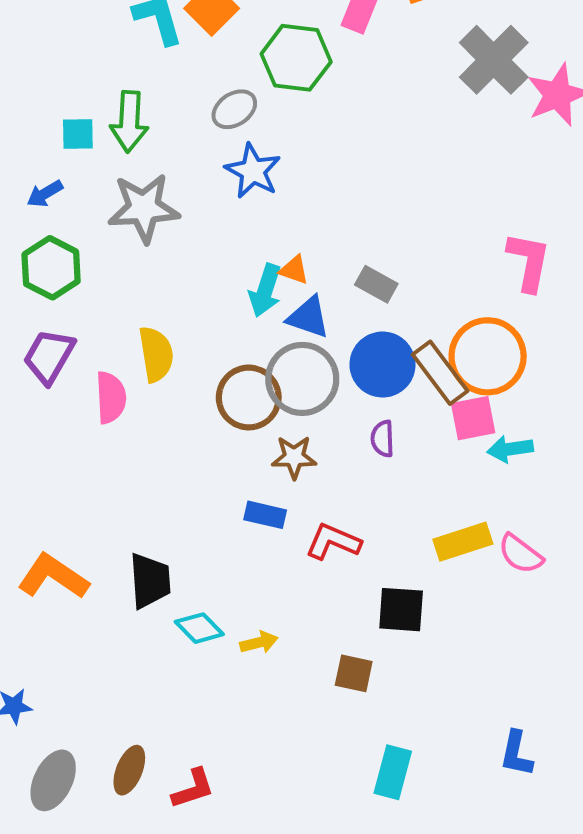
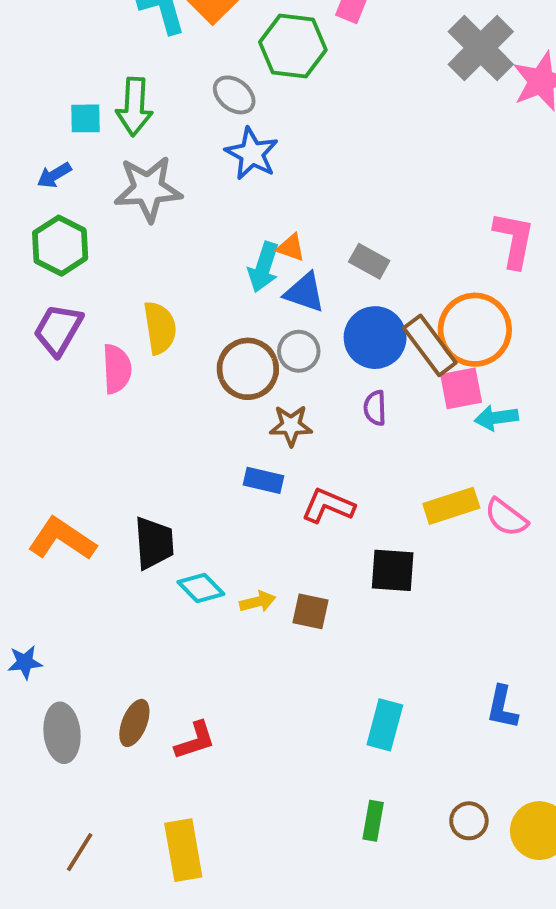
gray ellipse: (234, 109) -> (234, 95), turned 72
gray circle: (302, 379) -> (299, 351), size x0.6
brown square: (354, 673) -> (310, 611), moved
gray ellipse: (53, 780) -> (62, 733), turned -32

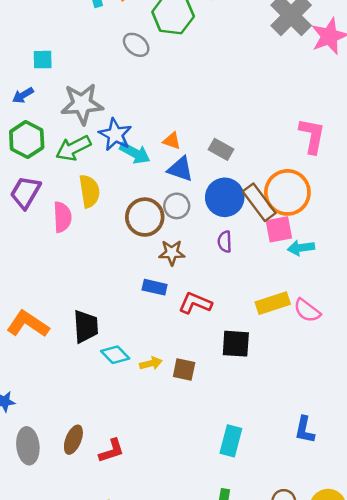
green arrow: (134, 107) -> (73, 148), moved, turned 60
blue star: (252, 154) -> (115, 135), moved
cyan arrow: (264, 267) -> (135, 153), moved, turned -80

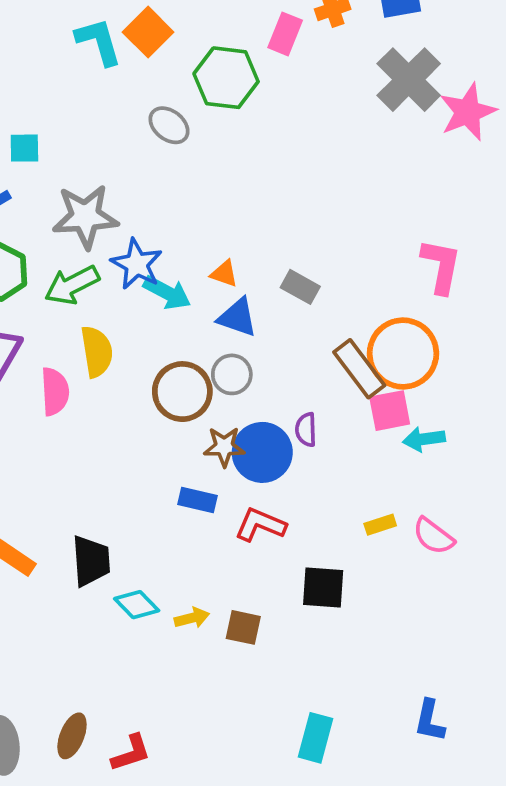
blue circle: (225, 197) -> (262, 452), moved
yellow rectangle: (273, 303) -> (380, 525), size x0.6

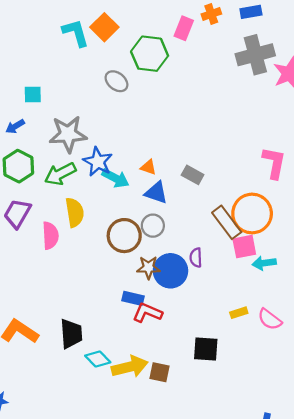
gray cross: (409, 80) -> (255, 55), turned 30
red L-shape: (260, 525) -> (147, 313), moved
yellow arrow: (192, 618) -> (130, 367), size x1.8

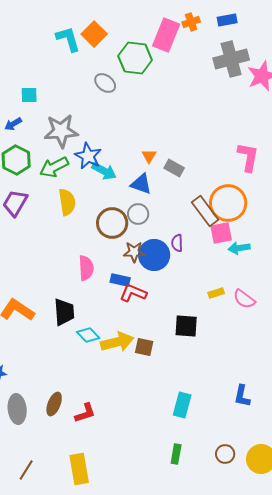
pink rectangle: (184, 28) -> (166, 35), size x1.5
orange triangle: (148, 167) -> (149, 156), moved, turned 42
pink semicircle: (50, 236) -> (86, 268), moved

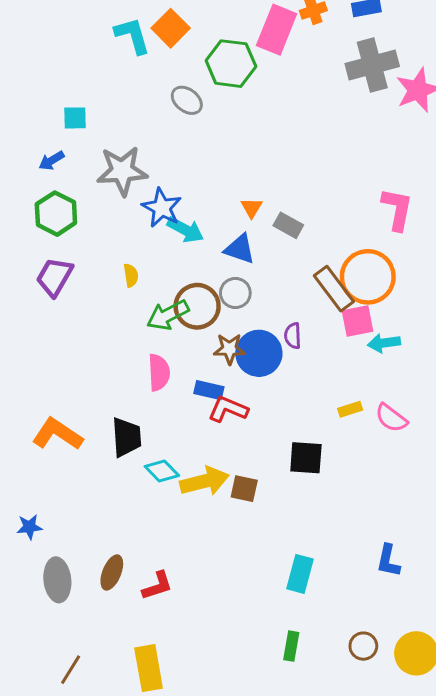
green arrow: (54, 167) -> (168, 315), moved
yellow semicircle: (67, 202) -> (131, 275), size x0.6

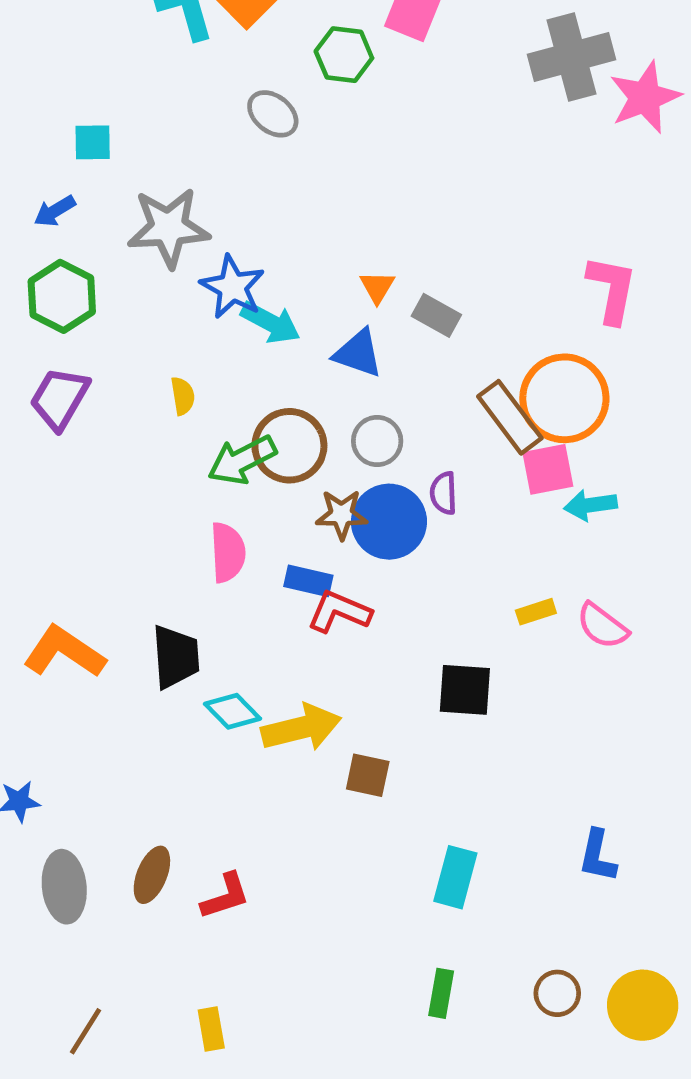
green hexagon: (231, 64) -> (344, 55), size x0.7
gray circle: (235, 293) -> (377, 441), moved
brown square: (244, 489) -> (368, 775), moved
yellow rectangle: (149, 668) -> (211, 1029), size x0.6

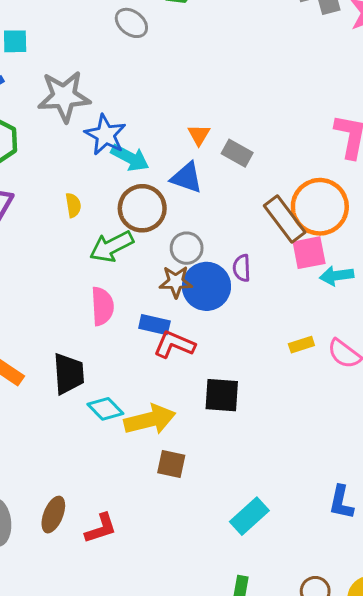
gray circle: (377, 441) -> (187, 248), moved
brown circle: (289, 446) -> (142, 208), moved
black square: (465, 690) -> (222, 395), moved
brown square: (368, 775) -> (171, 464), moved
cyan rectangle: (455, 877) -> (249, 516), turned 33

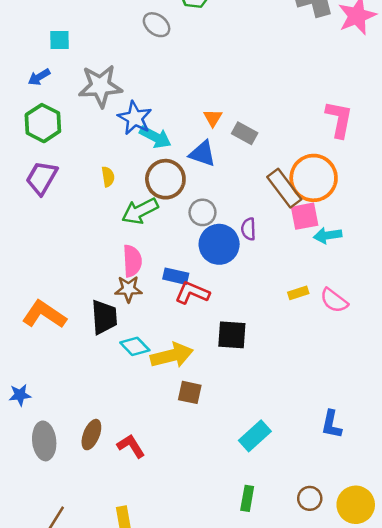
brown star: (176, 282) -> (128, 289), moved
red L-shape: (101, 528) -> (131, 446), turned -104

